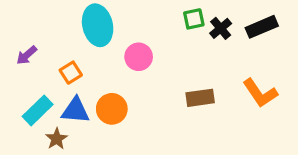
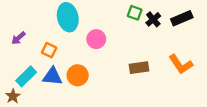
green square: (194, 19) -> (135, 13), turned 32
orange square: (71, 73) -> (49, 50), turned -32
brown star: (57, 139) -> (13, 96), moved

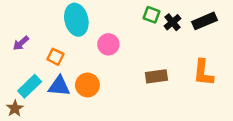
orange L-shape: (181, 64) -> (203, 73), turned 40

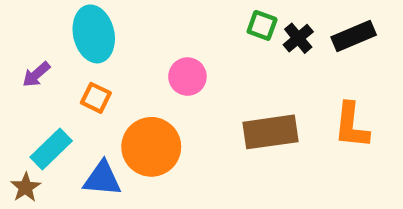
cyan ellipse: (76, 20) -> (94, 34), moved
brown rectangle: (156, 76) -> (271, 132), size x1.4
orange circle: (87, 85) -> (151, 147), size x1.4
blue triangle: (59, 86) -> (102, 179), moved

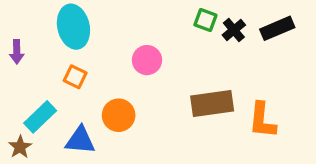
purple arrow: (36, 74) -> (17, 52), moved, turned -50
orange L-shape: (351, 126) -> (262, 120), moved
orange circle: (151, 147) -> (119, 115), size x0.7

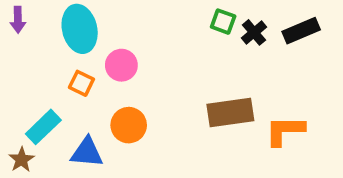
purple arrow: (17, 52) -> (18, 20), moved
pink circle: (147, 60) -> (121, 65), moved
orange L-shape: (262, 120) -> (285, 131), turned 84

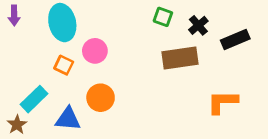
green square: (223, 22) -> (163, 17), moved
black rectangle: (301, 31) -> (235, 40), moved
brown rectangle: (230, 112) -> (180, 58), moved

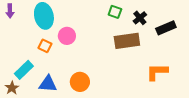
orange circle: (101, 98) -> (80, 82), moved

